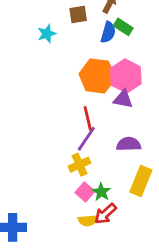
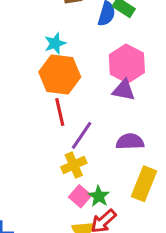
cyan star: (47, 34) -> (55, 43), moved
orange hexagon: (97, 76) -> (60, 75), moved
red line: (88, 118) -> (60, 112), moved

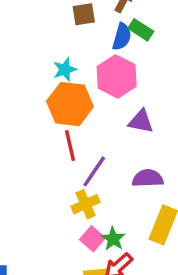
pink hexagon: (127, 64) -> (117, 76), moved

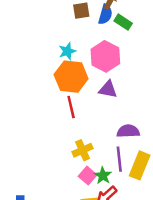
blue semicircle: (122, 37) -> (105, 14), moved
purple triangle: (141, 121) -> (108, 89), moved
purple line: (94, 171) -> (119, 159), moved, turned -40

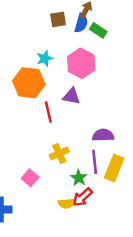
orange hexagon: (71, 77) -> (29, 83), moved
purple triangle: (108, 89) -> (71, 96), moved
pink square: (88, 176) -> (30, 178), moved

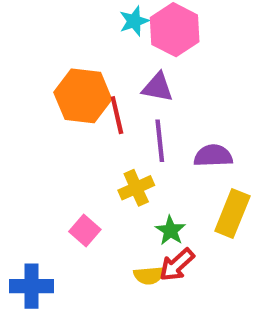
cyan star: (45, 58) -> (134, 21), moved
orange hexagon: (29, 83) -> (83, 96), moved
purple line: (95, 162) -> (160, 141), moved

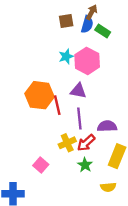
red arrow: (177, 265) -> (86, 143), moved
yellow semicircle: (149, 275) -> (108, 187), moved

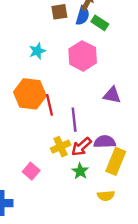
cyan star: (66, 56) -> (37, 51), moved
purple triangle: (78, 91) -> (112, 95), moved
purple semicircle: (107, 126) -> (105, 142), moved

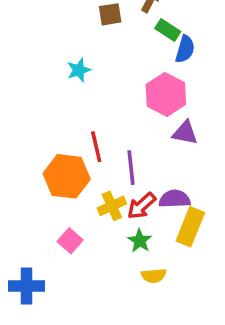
blue semicircle: (83, 15) -> (185, 49), moved
pink hexagon: (83, 56) -> (166, 94), moved
orange hexagon: (30, 94) -> (67, 176), moved
yellow semicircle: (106, 196) -> (154, 276), moved

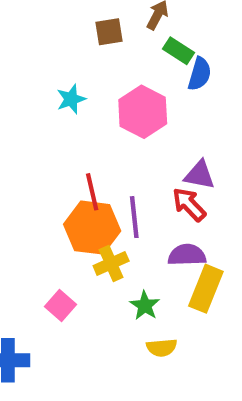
pink hexagon: (166, 94) -> (143, 112), moved
orange hexagon: (67, 176) -> (92, 228), moved
red arrow: (142, 206) -> (189, 204), moved, turned 88

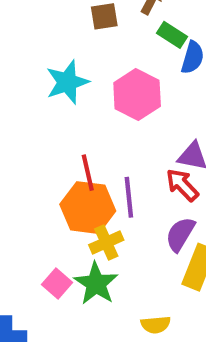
cyan star: (71, 99) -> (67, 82), size x1.5
purple semicircle: (187, 255) -> (180, 234), turned -57
green star: (145, 306) -> (96, 284), moved, size x1.5

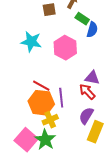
cyan star: (67, 82) -> (31, 42), turned 30
red line: (88, 173) -> (41, 86), turned -48
pink square: (57, 284) -> (26, 140), size x1.6

